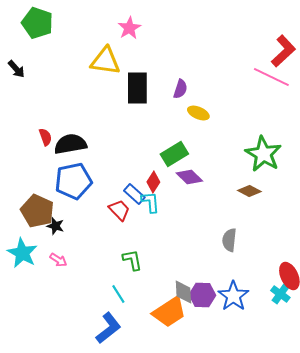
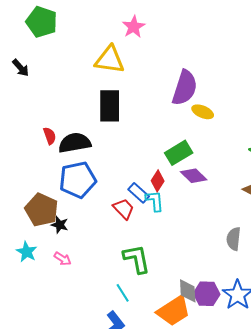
black rectangle: (137, 88) -> (110, 106), moved
purple semicircle: (180, 89) -> (185, 88), size x1.8
cyan star: (22, 253) -> (27, 252), size x0.7
green L-shape: (132, 260) -> (137, 259), size x1.4

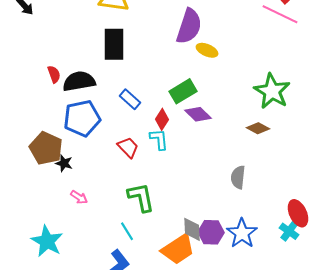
blue rectangle: (139, 193) -> (130, 99), moved
cyan star: (27, 252) -> (47, 241), moved, size x1.5
pink arrow: (63, 259) -> (79, 197), moved

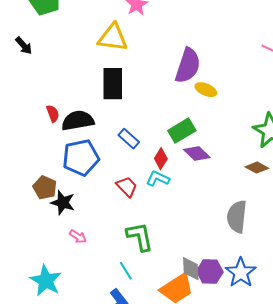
cyan L-shape: (159, 139) -> (158, 179), turned -60
brown pentagon: (46, 148) -> (45, 188), size x0.7
black star: (64, 163) -> (63, 203), size x1.4
gray semicircle: (238, 177) -> (237, 217), size x1.4

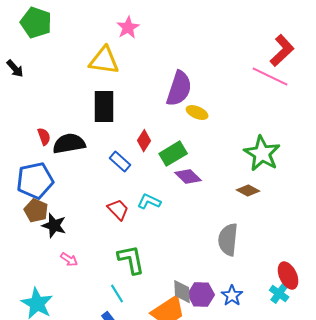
blue pentagon: (81, 158) -> (35, 181), moved
red diamond: (161, 159) -> (144, 141), moved
blue star: (241, 273) -> (232, 296), size x0.7

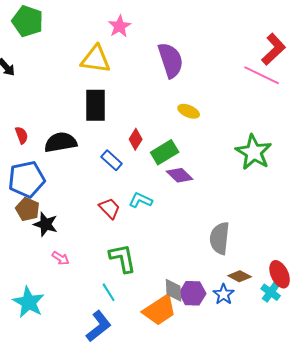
purple semicircle: (179, 89) -> (171, 60), moved, turned -36
red semicircle: (44, 137) -> (22, 135), moved
brown diamond: (248, 191) -> (240, 276), moved

